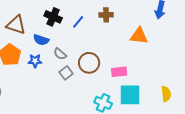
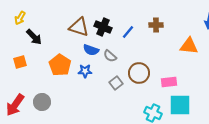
brown triangle: (16, 25) -> (79, 27), moved
gray semicircle: (60, 54) -> (110, 56), moved

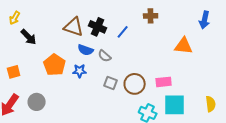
brown cross: (156, 25) -> (151, 16), moved
orange square: (20, 62) -> (14, 72), moved
brown circle: (139, 73) -> (135, 84), moved
gray square: (116, 83) -> (111, 83), turned -32

